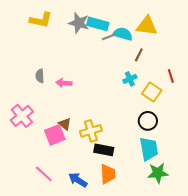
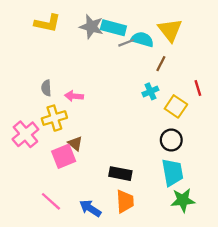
yellow triangle: (147, 26) -> (170, 30), turned 45
yellow cross: (91, 131) -> (54, 118), moved

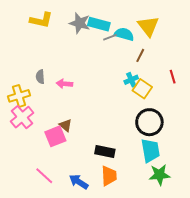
yellow square: (176, 106) -> (142, 89), moved
yellow cross: (54, 118) -> (19, 96), moved
black circle: (171, 140) -> (149, 122), size x1.4

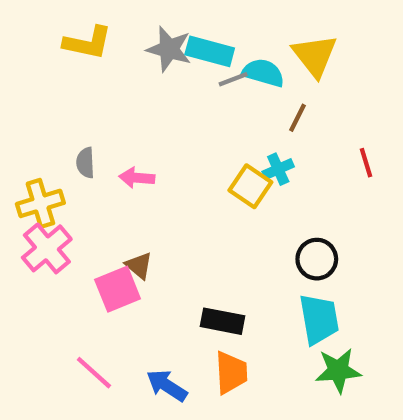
yellow square: (142, 89) -> (250, 186), moved
black circle: (149, 122) -> (317, 259), size x0.7

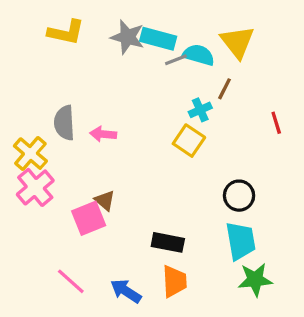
gray semicircle: (85, 163) -> (64, 123), size x1.5
cyan cross: (278, 169) -> (200, 110), moved
yellow cross: (40, 203) -> (30, 154), turned -32

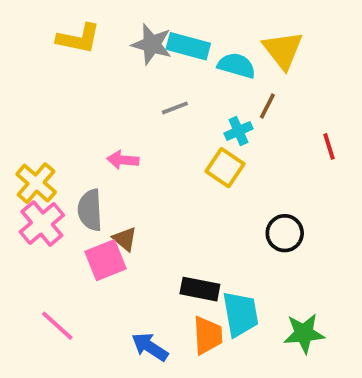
gray line: (176, 60) -> (175, 108), moved
gray semicircle: (64, 123) -> (90, 210), moved
cyan trapezoid: (241, 241) -> (240, 314), moved
pink line: (71, 281) -> (57, 326), moved

